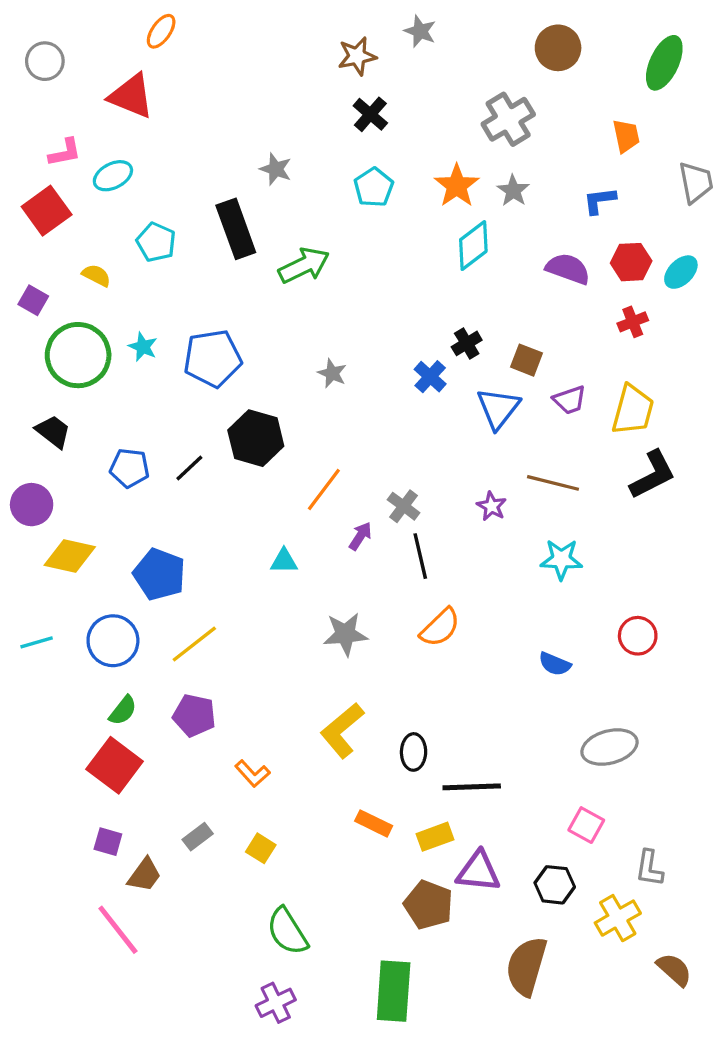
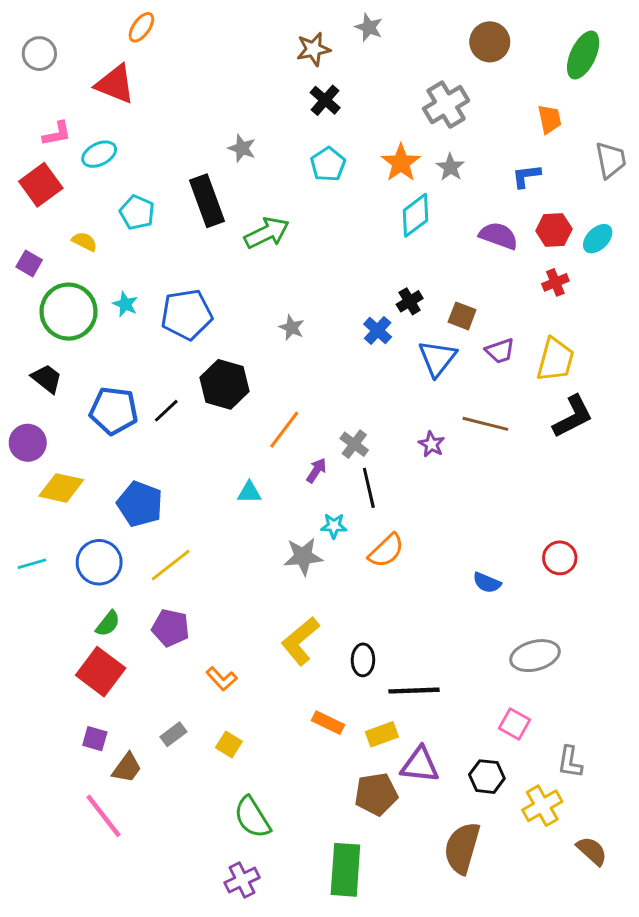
blue pentagon: (130, 468) -> (114, 411), size x1.4
cyan star: (561, 559) -> (334, 526), moved, size x0.7
brown pentagon: (428, 905) -> (376, 794), turned -30

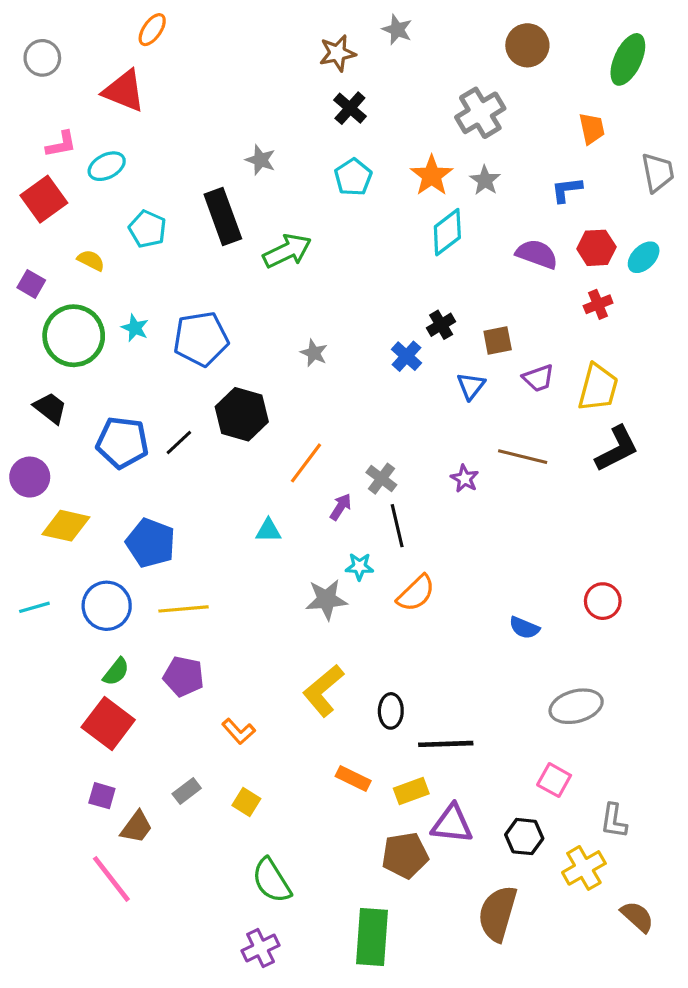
brown square: (462, 316) -> (498, 340), turned -32
blue triangle: (437, 358) -> (471, 386), size x0.7
yellow line: (171, 565) -> (184, 609), turned 33

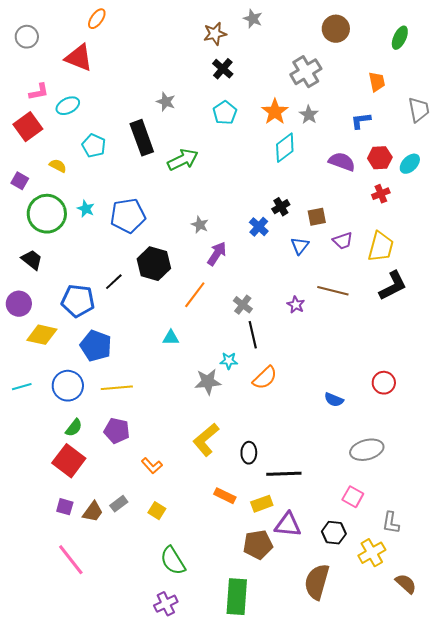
green ellipse: (628, 59) -> (400, 38), size x0.7
blue pentagon: (122, 442) -> (78, 301), moved
purple arrow: (341, 507) -> (217, 254), moved, size x1.4
brown trapezoid: (136, 827) -> (93, 512), moved

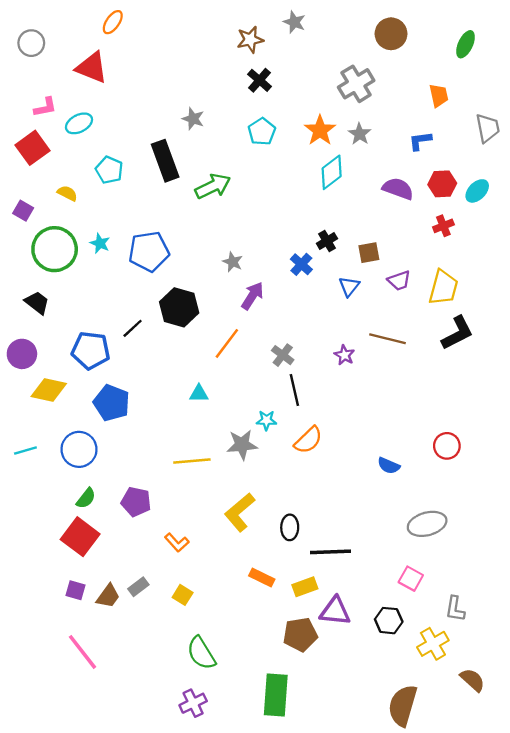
yellow line: (117, 388) -> (192, 461), moved
brown semicircle: (317, 582) -> (403, 706), moved

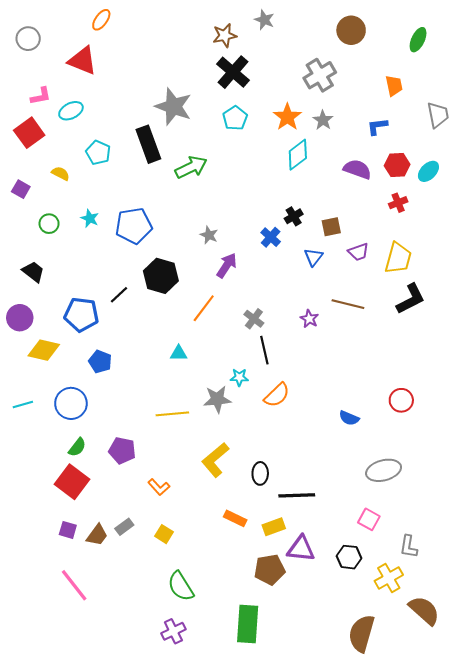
black cross: (259, 80) -> (233, 72), size x1.5
gray star: (193, 119) -> (173, 107), size x1.8
green circle: (55, 249) -> (49, 224), size x0.5
blue pentagon: (112, 403) -> (100, 362), size x0.7
brown semicircle: (472, 680) -> (424, 610), size x1.4

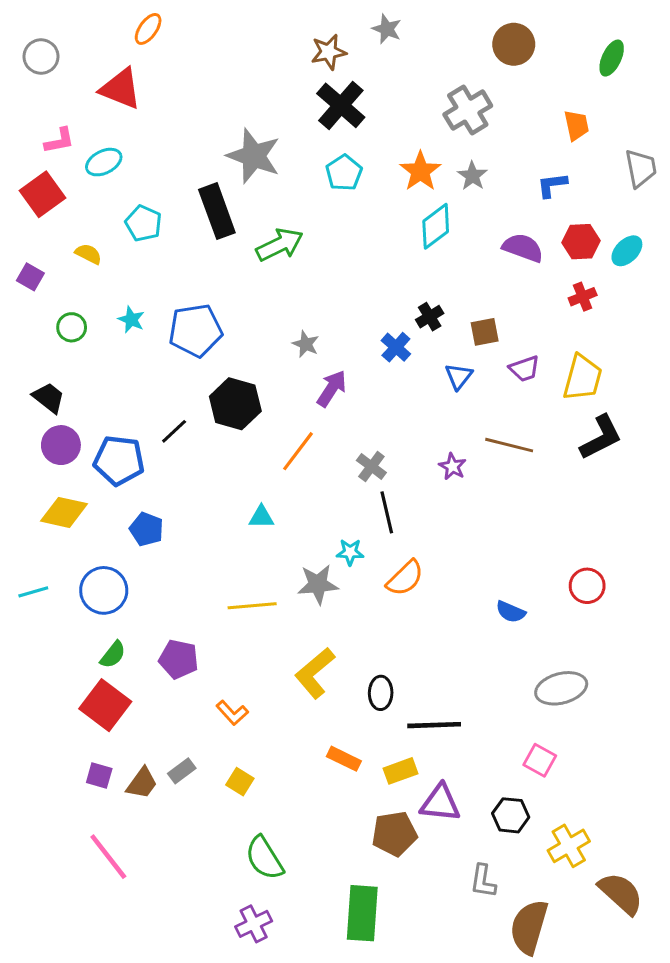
purple circle: (20, 318) -> (61, 445), moved
gray L-shape: (409, 547) -> (483, 881), moved

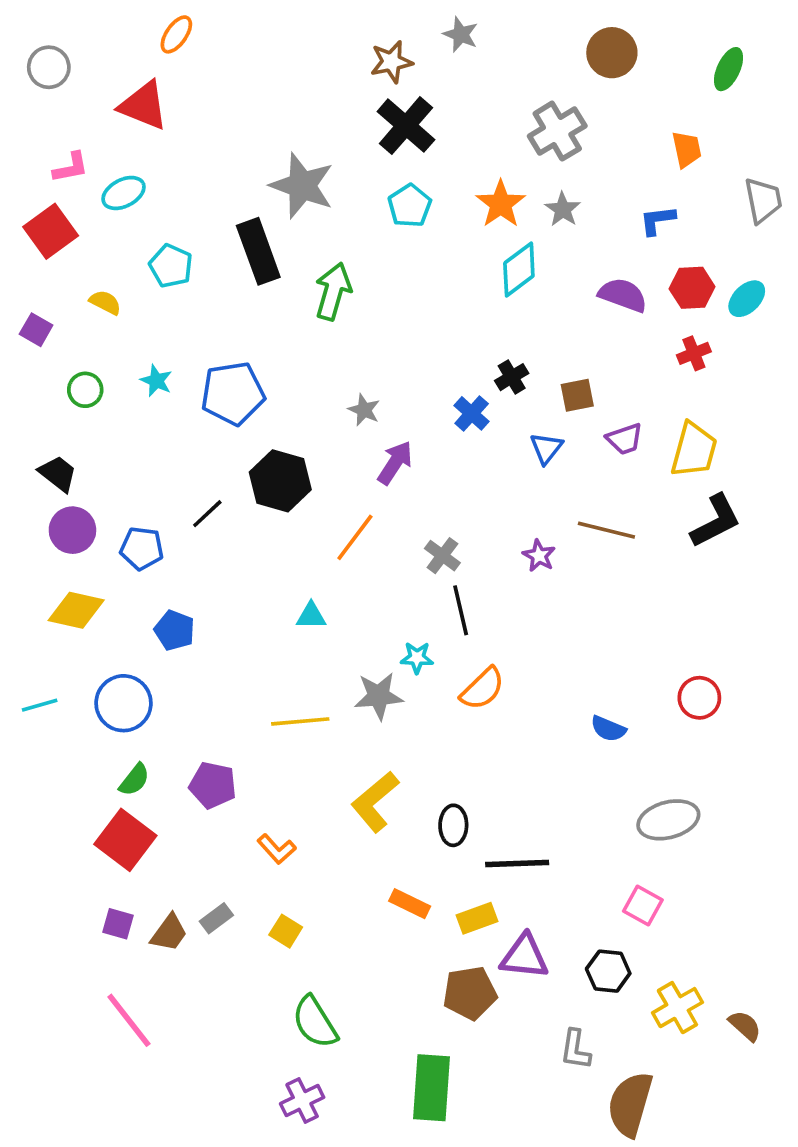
green arrow: (280, 245) -> (333, 291), turned -48
blue pentagon: (119, 460) -> (142, 548), size x0.7
brown semicircle: (621, 893) -> (745, 1026), moved, size x0.6

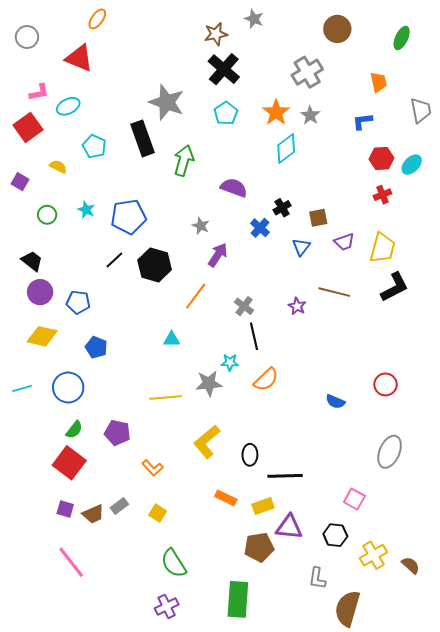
purple semicircle: (623, 295) -> (234, 188), moved
black line: (207, 514) -> (114, 260), moved
gray ellipse: (668, 820) -> (390, 452), moved, turned -52
brown trapezoid: (169, 933) -> (93, 514), turned 30

